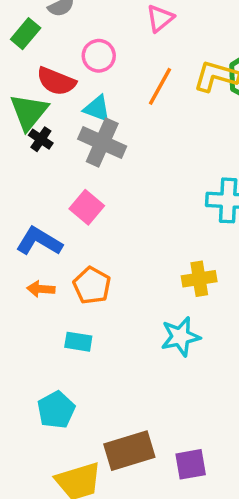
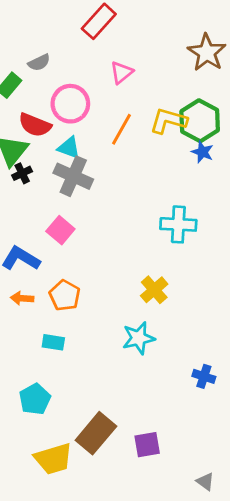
pink circle: (99, 56) -> (70, 104), size x1.4
black cross: (41, 139) -> (22, 173), turned 30
yellow cross: (199, 279) -> (154, 290), turned -32
brown rectangle: (129, 451) -> (96, 433), turned -33

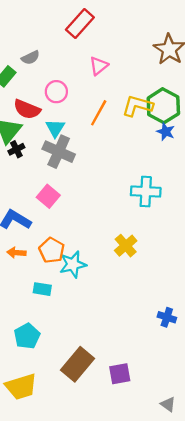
pink circle: (70, 104) -> (56, 92), size x0.7
cyan triangle: (69, 148) -> (55, 128), turned 42
cyan star: (139, 338) -> (73, 264), moved
yellow trapezoid: (53, 459) -> (21, 387), moved

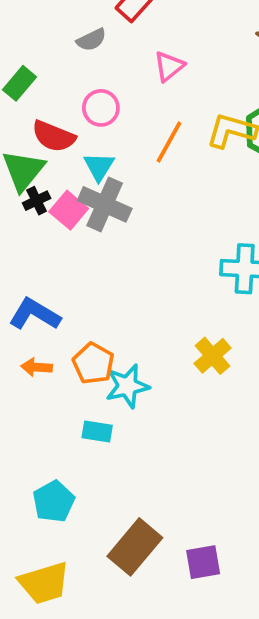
gray semicircle: (31, 58) -> (91, 40), moved
pink square: (48, 196) -> (69, 210), moved
cyan rectangle: (42, 289) -> (97, 431), moved

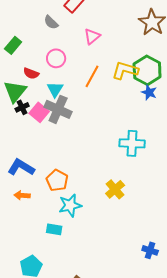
gray semicircle: (91, 40) -> (51, 22), turned 70
red semicircle: (54, 136) -> (31, 73), size x0.7
orange pentagon: (93, 363) -> (57, 180), moved

